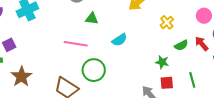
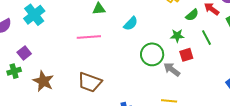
green circle: (94, 70) -> (152, 54), moved
green line: (192, 80) -> (207, 38), moved

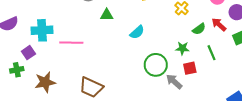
cyan cross: (34, 15) -> (42, 30), moved, turned 30
pink line: (89, 37) -> (71, 43), moved
brown star: (43, 81) -> (45, 82), turned 30

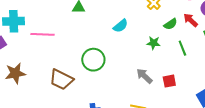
cyan semicircle: (137, 32) -> (121, 26), moved
green circle: (156, 65) -> (93, 60), moved
red square: (190, 68) -> (169, 81), moved

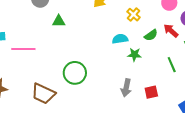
cyan semicircle: (121, 26) -> (120, 39), moved, turned -147
green line: (182, 48) -> (172, 65), moved
gray arrow: (144, 76) -> (126, 88), turned -120

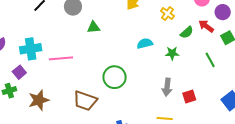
cyan semicircle: (120, 39) -> (145, 43), moved
red square: (151, 92) -> (189, 97), moved

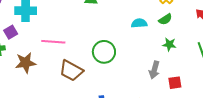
green semicircle: (187, 32) -> (165, 19), moved
green star: (172, 53) -> (169, 44), moved
pink line: (61, 58) -> (53, 42), moved

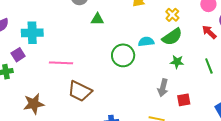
green semicircle: (165, 19) -> (172, 37), size x1.5
green circle: (104, 52) -> (123, 55), moved
brown star: (25, 63) -> (34, 104), moved

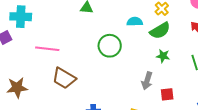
cyan semicircle: (146, 42) -> (135, 22), moved

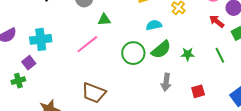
green semicircle: (160, 31) -> (161, 50), moved
pink line: (47, 49) -> (87, 44), moved, turned -35
gray arrow: (147, 81) -> (166, 82), moved

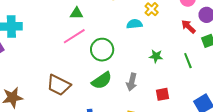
cyan semicircle: (154, 25) -> (134, 24), moved
pink line: (87, 44) -> (74, 36), moved
green semicircle: (161, 50) -> (102, 81), moved

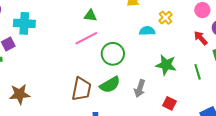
green star: (156, 56) -> (166, 65), size x1.5
brown trapezoid: (59, 85) -> (81, 89), moved, turned -110
red square: (163, 94) -> (169, 103), turned 32

